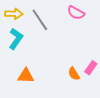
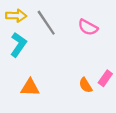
pink semicircle: (76, 13) -> (88, 27), moved

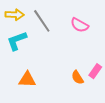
cyan L-shape: (18, 45) -> (17, 41), turned -145

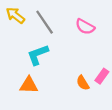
yellow arrow: (15, 15) -> (15, 15), turned -144
cyan L-shape: (17, 41) -> (38, 55), moved

